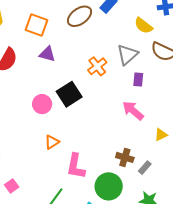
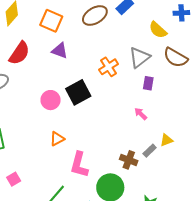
pink arrow: (133, 111) -> (141, 114), size x0.6
gray rectangle: (145, 168) -> (150, 151), moved

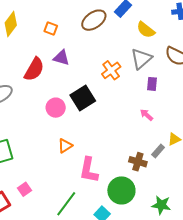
orange square: (51, 21) -> (51, 28), size x0.6
yellow semicircle: (158, 30) -> (146, 30), moved
red semicircle: (19, 53) -> (34, 69), moved

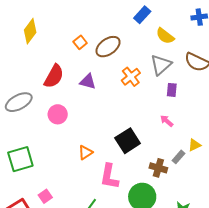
brown ellipse: (94, 20) -> (108, 47), moved
orange square: (51, 28) -> (80, 42), moved, turned 32
purple triangle: (61, 58) -> (88, 81), moved
black square: (83, 98) -> (128, 141), moved
pink circle: (56, 108) -> (58, 114), moved

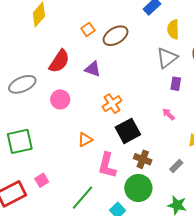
yellow semicircle: (165, 36) -> (173, 29), turned 48
orange cross: (131, 77) -> (112, 104), moved
gray rectangle: (178, 157) -> (176, 166), moved
brown cross: (158, 168) -> (143, 159), moved

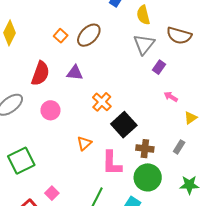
purple rectangle: (176, 84) -> (159, 67), turned 40
pink arrow: (168, 114) -> (171, 97), moved

